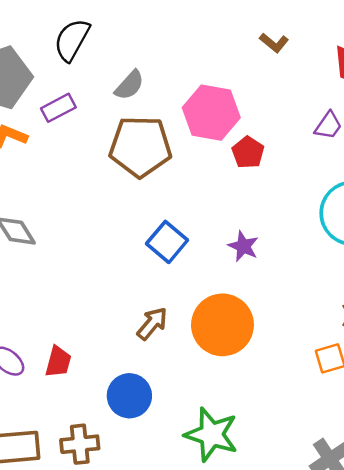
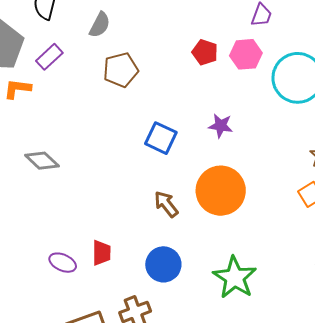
pink hexagon: (211, 113) -> (246, 54), moved, size x0.7
brown pentagon: (140, 147) -> (121, 70), size x0.7
brown arrow: (152, 324) -> (166, 204), turned -64
green star: (211, 435) -> (235, 277), turned 30

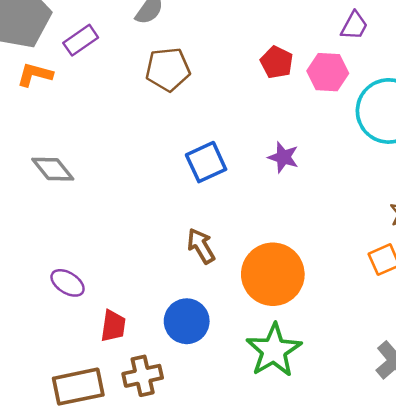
blue square: (161, 138) -> (206, 162), turned 32
orange circle: (221, 191) -> (273, 274), moved
red trapezoid: (102, 253) -> (113, 326), moved
purple ellipse: (63, 263) -> (68, 283), moved

